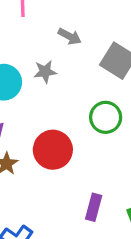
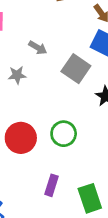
green circle: (106, 117) -> (64, 134), moved

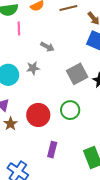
gray square: (76, 69) -> (77, 74), moved, turned 30
purple rectangle: (52, 185) -> (52, 150), moved

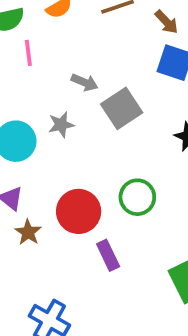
gray square: (77, 74) -> (122, 108), moved
purple rectangle: (52, 150) -> (108, 255), moved, turned -35

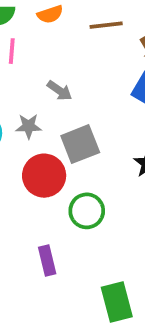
gray square: (122, 108) -> (80, 144), moved
red circle: (79, 211) -> (44, 176), moved

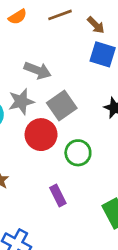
gray arrow: (59, 91) -> (38, 70), size x1.4
gray star: (29, 126) -> (21, 102), size x1.4

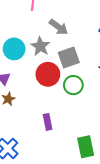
gray star: (21, 102) -> (40, 46), turned 30
green circle: (78, 153) -> (73, 85), moved

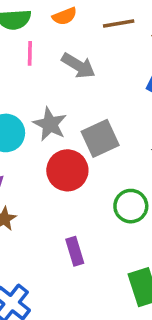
gray arrow: (59, 27) -> (78, 66), moved
green circle: (73, 85) -> (131, 206), moved

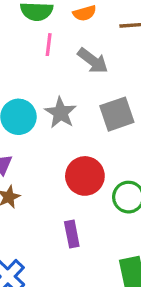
gray square: (100, 138) -> (117, 114), moved
red circle: (67, 170) -> (85, 176), moved

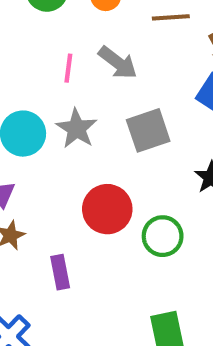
pink line: (49, 45) -> (68, 68), moved
purple rectangle: (72, 234) -> (60, 272), moved

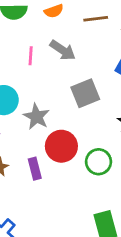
gray star: (77, 129) -> (36, 117), moved
purple rectangle: (60, 272) -> (35, 169), moved

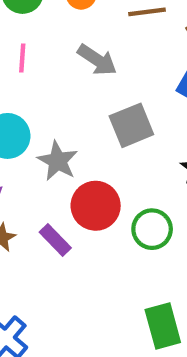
pink line: (31, 56) -> (22, 58), moved
purple rectangle: (35, 169) -> (55, 240), turned -30

